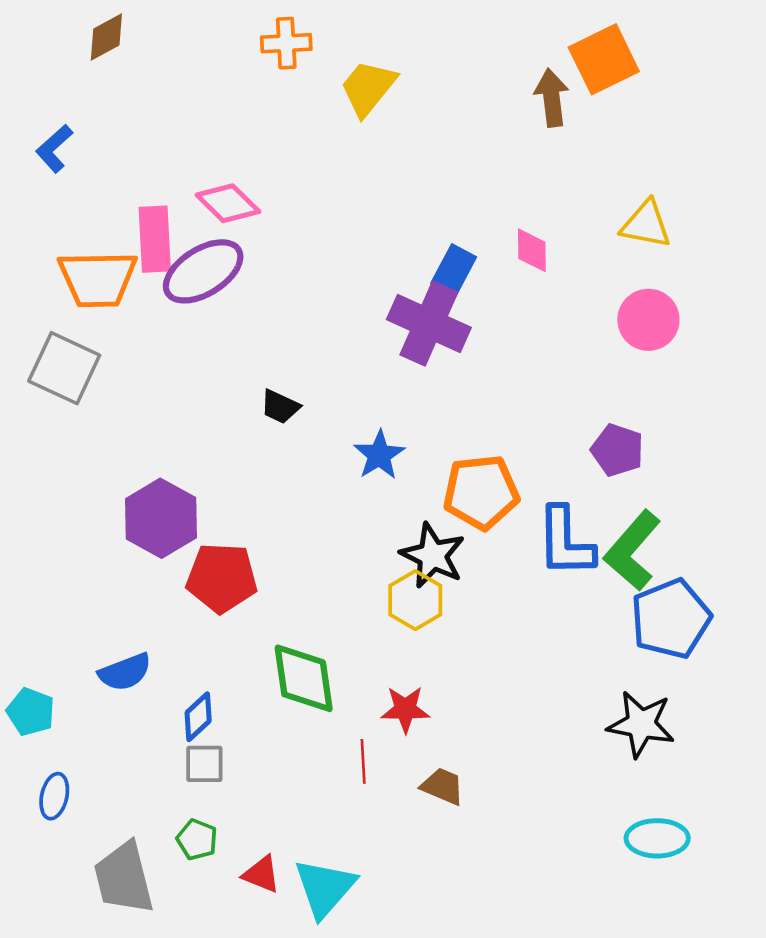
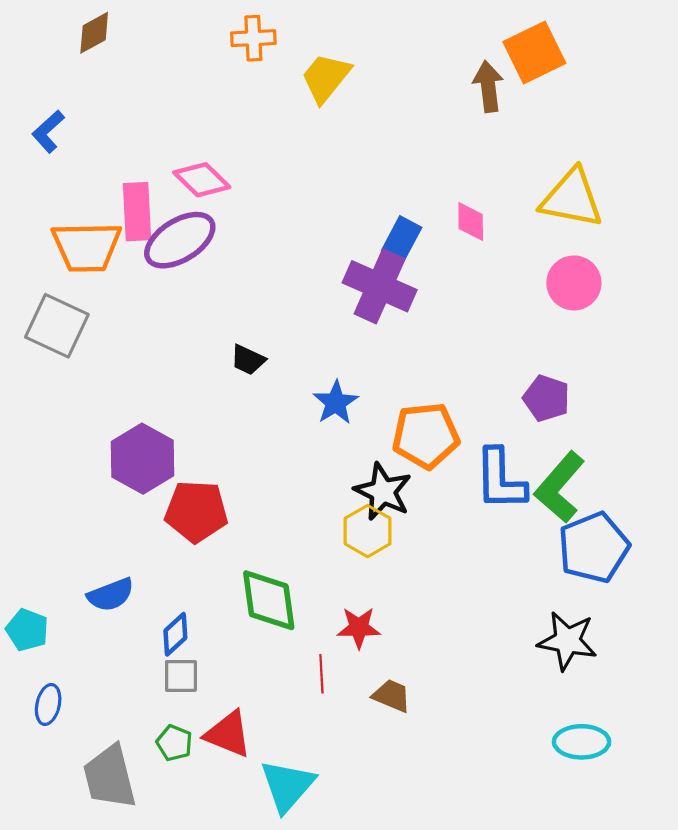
yellow triangle: (646, 224) -> (572, 198), size x1.4
red triangle: (261, 874) -> (228, 734), moved, size x1.4

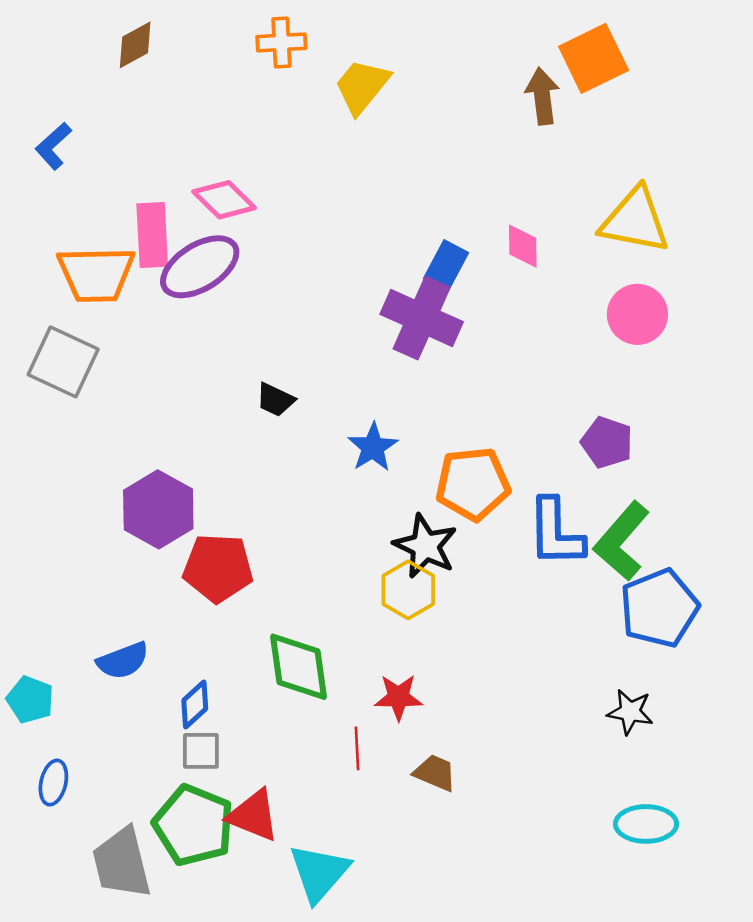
brown diamond: (94, 33) -> (135, 45), moved
black star: (567, 641) -> (630, 712), size x0.7
green pentagon: (174, 743) -> (194, 825), size x2.0

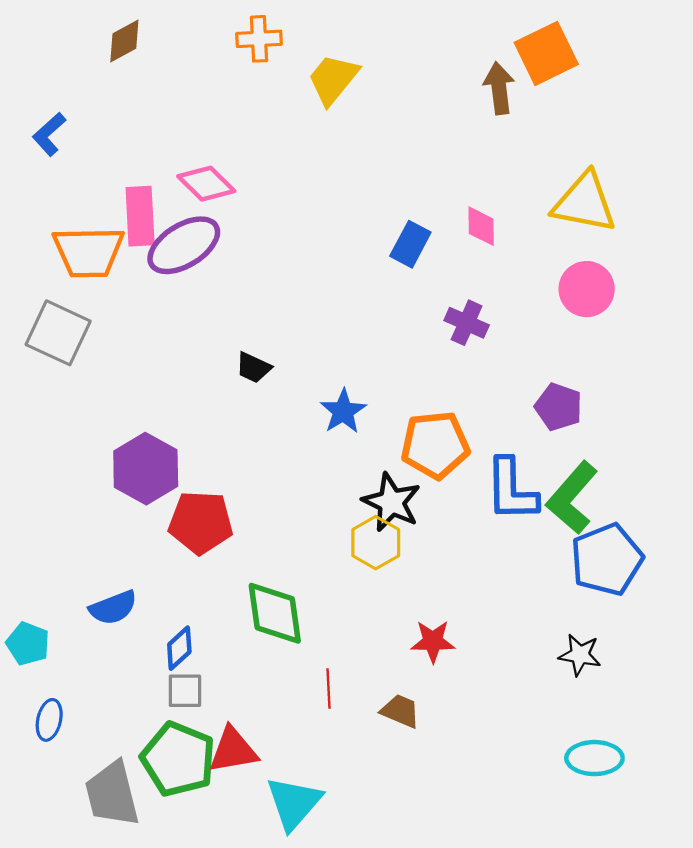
purple cross: (422, 318) -> (467, 323), moved, size x0.6
red star: (398, 697) -> (433, 641), moved
red triangle: (253, 815) -> (233, 750), turned -32

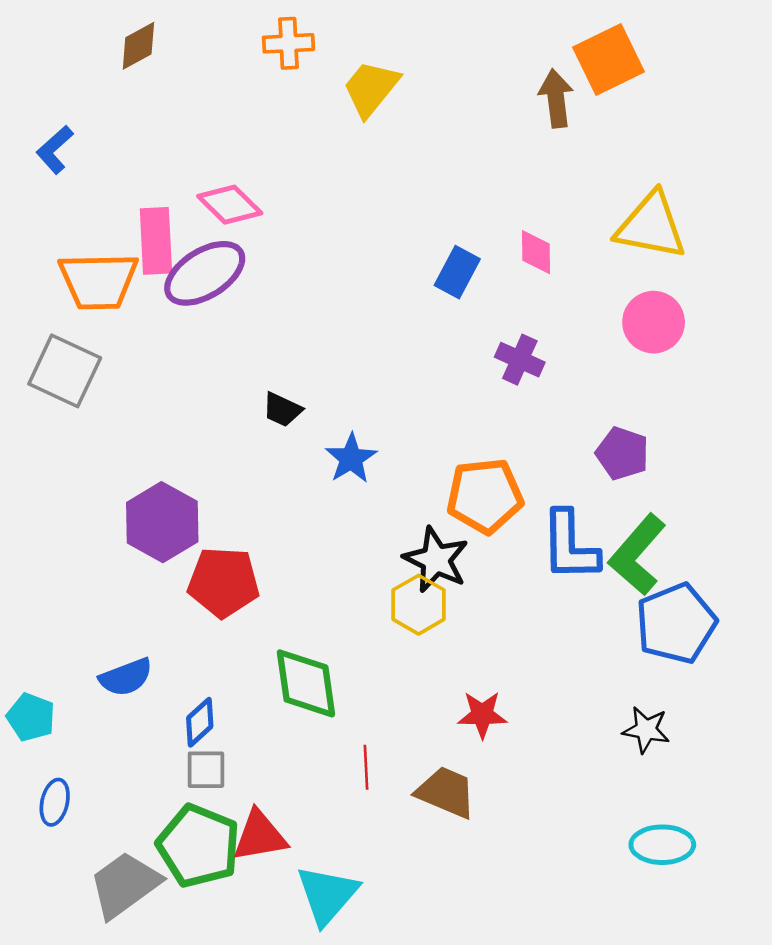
blue star: (343, 411) -> (351, 458), moved
brown trapezoid: (400, 711) -> (446, 792), size x1.4
gray trapezoid: (112, 794) -> (125, 885), turned 68

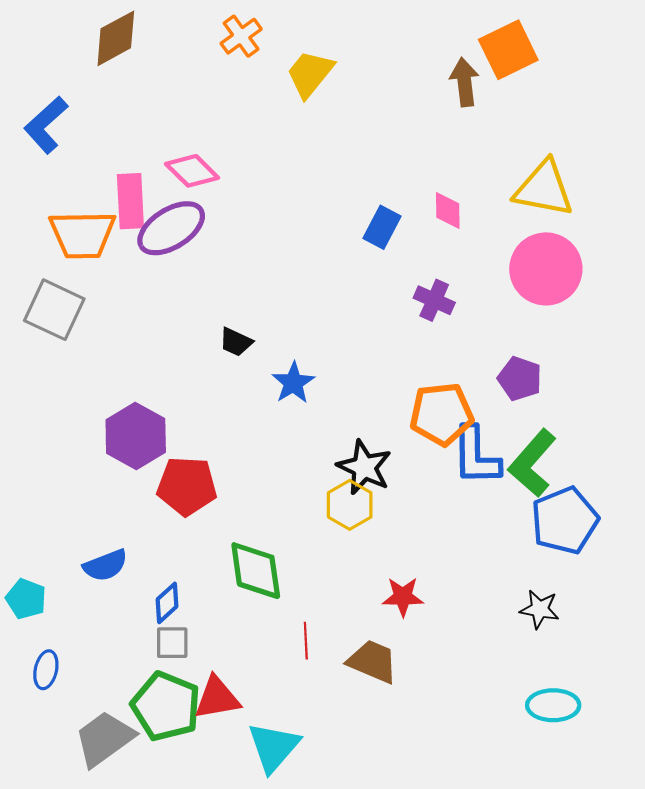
orange cross: (288, 43) -> (241, 36), turned -33
brown diamond: (138, 46) -> (116, 38), size x1.4
blue L-shape: (55, 150) -> (46, 125), size x1.4
pink circle: (654, 322) -> (546, 269), size x1.4
orange pentagon: (485, 496) -> (441, 414), moved

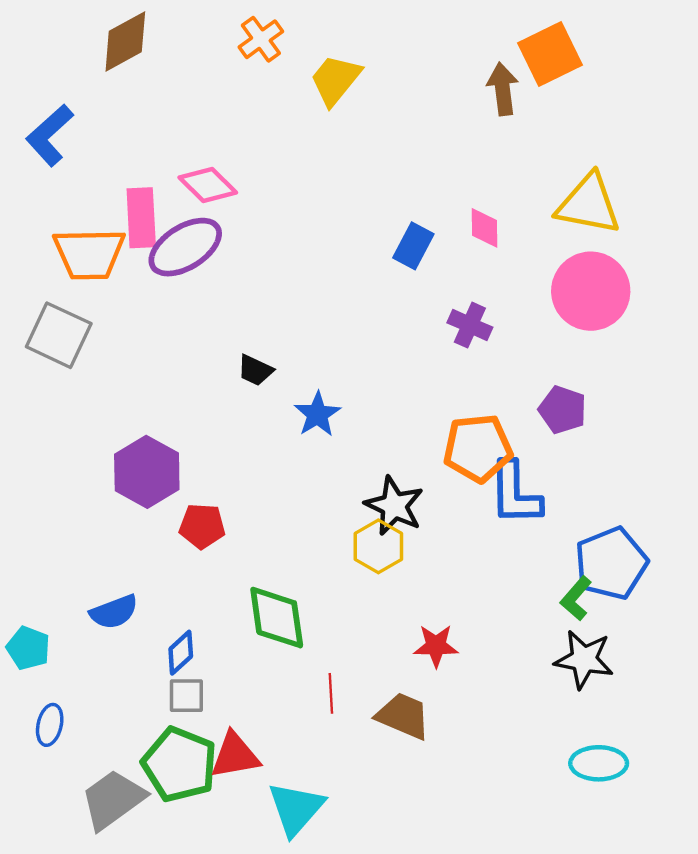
green L-shape: (532, 463) -> (576, 598), moved, size x0.6
red pentagon: (187, 486) -> (202, 526), size x0.7
black star: (540, 609) -> (584, 659), size x1.4

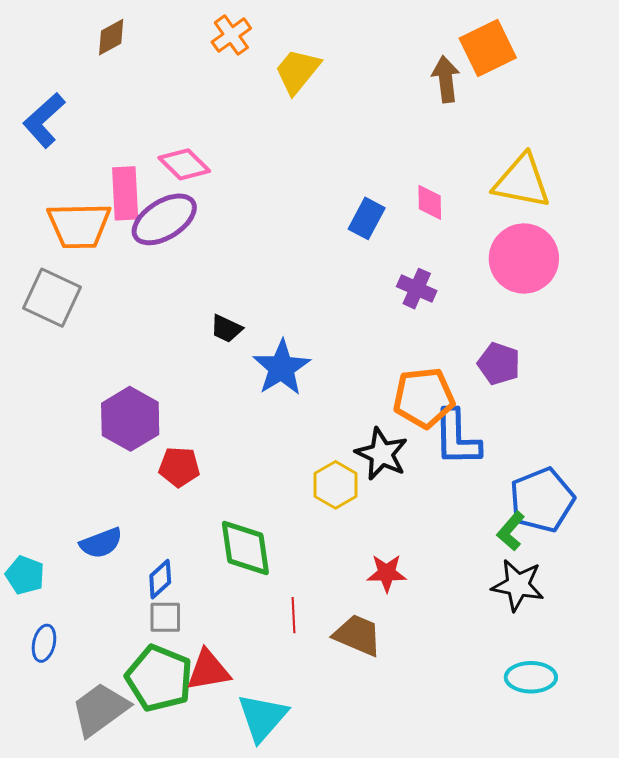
brown diamond: (125, 41) -> (111, 37), size x0.7
blue star: (317, 414) -> (281, 368), size x1.4
black star: (394, 506) -> (382, 454), moved

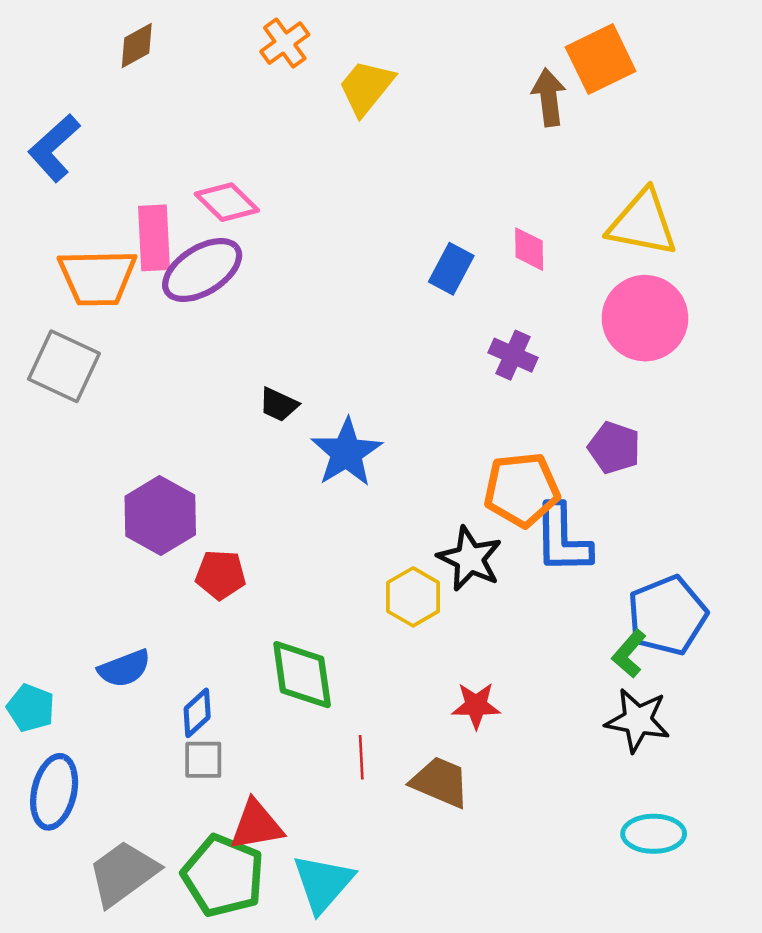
blue ellipse: (44, 643) -> (54, 792), size x1.6
green pentagon: (159, 678) -> (223, 876), moved

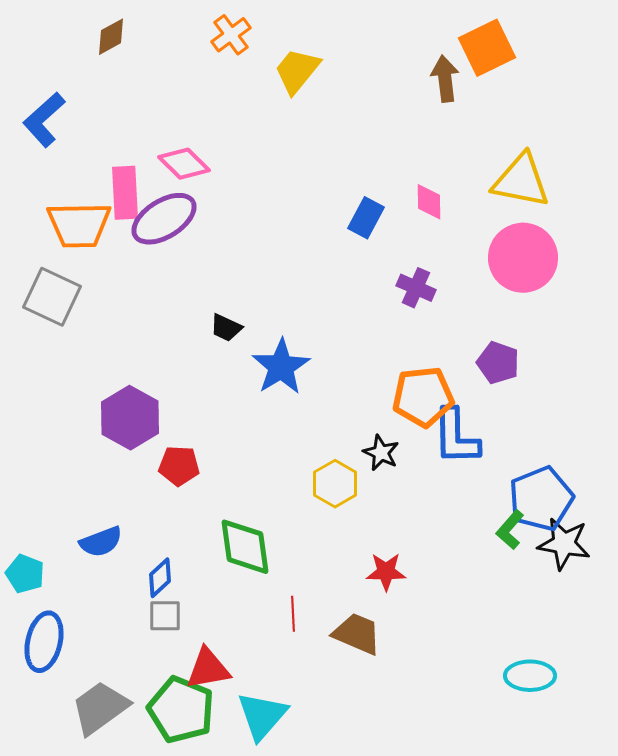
black star: (470, 559) -> (381, 453), size x0.7
black star: (638, 720) -> (564, 544), moved

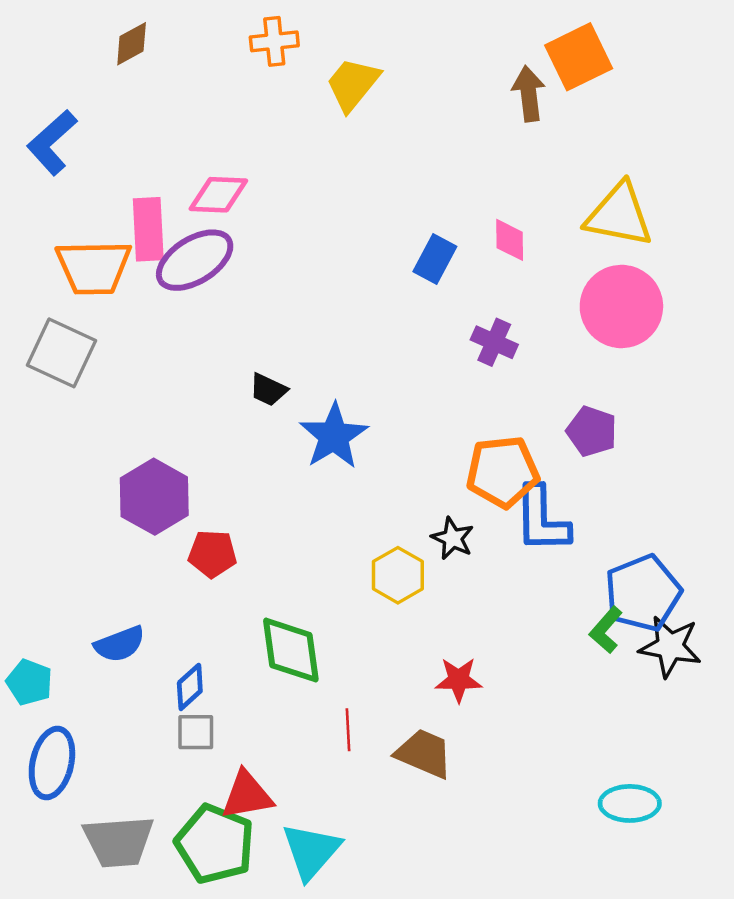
orange cross: (231, 35) -> (274, 41), turned 30
pink diamond: (184, 164) -> (218, 195), turned -42
gray trapezoid: (100, 708) -> (119, 842), turned -148

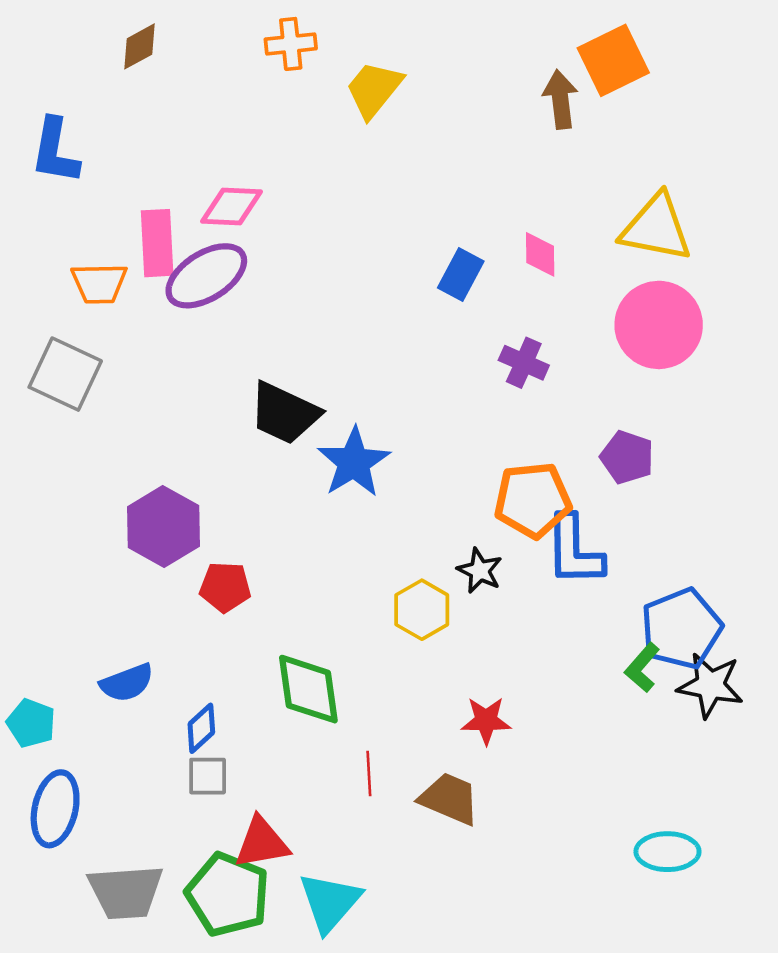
blue L-shape: (52, 142) -> (55, 151), turned -38
orange trapezoid: (94, 267) -> (99, 283), size x0.7
black trapezoid: (268, 390) -> (284, 413), size x1.8

